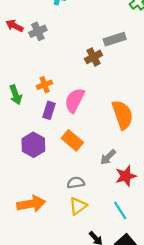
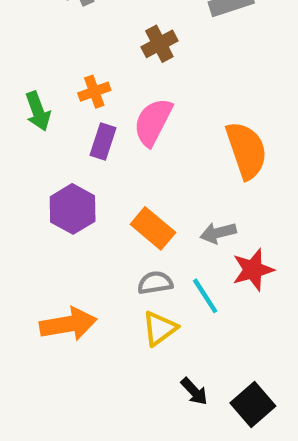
brown cross: (94, 57) -> (159, 44), moved
orange rectangle: (72, 140) -> (153, 228), moved
gray arrow: (108, 157) -> (218, 233), turned 30
cyan line: (120, 210) -> (205, 296), moved

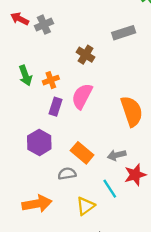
brown cross: (159, 44) -> (85, 55), turned -30
green arrow: (38, 111) -> (25, 75), moved
gray semicircle: (155, 283) -> (67, 174), moved

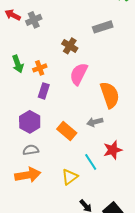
pink semicircle: (82, 96) -> (79, 74), moved
gray arrow: (117, 155) -> (95, 122), moved
gray semicircle: (67, 174) -> (31, 150), moved

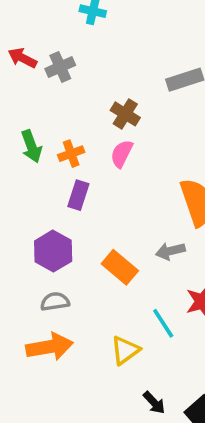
pink semicircle: (79, 74) -> (122, 154), moved, size x0.7

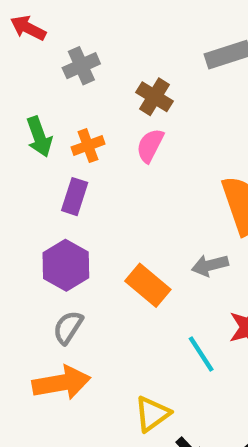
gray cross: (60, 67) -> (81, 66), moved
purple rectangle: (78, 195) -> (75, 197), moved
gray semicircle: (55, 302) -> (68, 327), turned -48
yellow triangle: (125, 350) -> (152, 414), moved

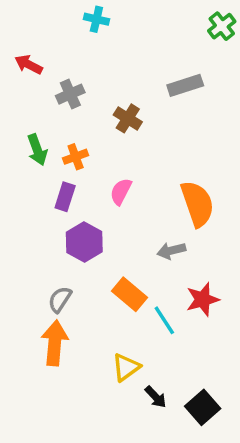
pink semicircle: (150, 146) -> (121, 192), moved
purple hexagon: (66, 265) -> (84, 242), moved
orange rectangle: (148, 285) -> (130, 294), moved
orange arrow: (61, 383) -> (55, 343), turned -75

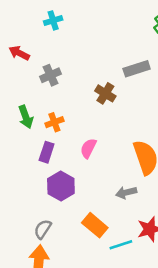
cyan cross: (96, 19) -> (53, 20), moved, turned -30
brown cross: (128, 118) -> (105, 93), moved
cyan line: (164, 320) -> (121, 245), turned -75

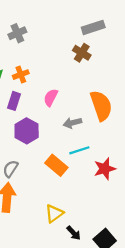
brown cross: (105, 93) -> (82, 53), moved
gray arrow: (126, 193) -> (72, 123), moved
cyan line: (121, 245) -> (79, 150), moved

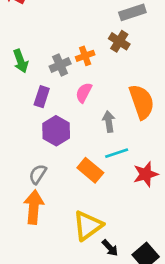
gray cross: (17, 33) -> (60, 65), moved
orange cross: (21, 75) -> (85, 56), moved
gray arrow: (72, 123) -> (109, 122), turned 96
yellow triangle: (54, 213) -> (88, 225), size x1.4

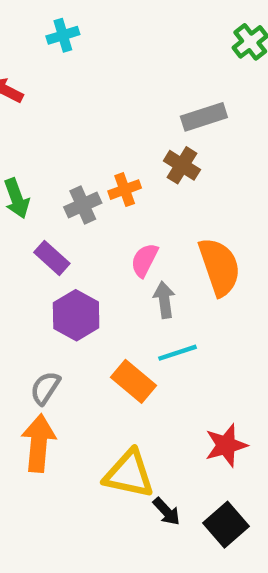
pink semicircle: (84, 93) -> (144, 260), moved
purple rectangle: (42, 97) -> (52, 258), turned -66
red star: (146, 174) -> (226, 445), moved
yellow triangle: (88, 225) -> (129, 474), turned 48

